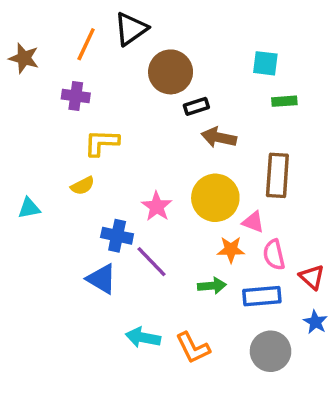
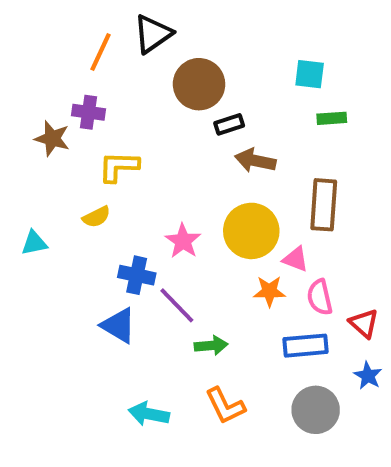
brown star: (24, 58) -> (52, 138), moved
green arrow: (212, 286) -> (211, 346), moved
cyan arrow: (143, 337) -> (149, 414), moved

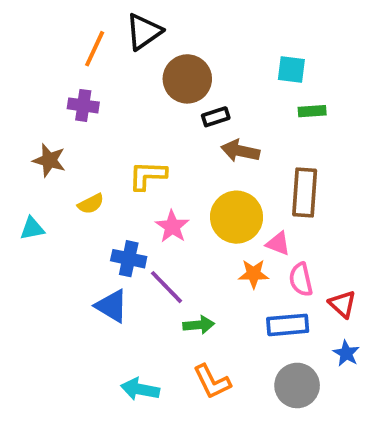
brown star: (52, 138) -> (49, 160), moved
yellow L-shape: (119, 167) -> (148, 175), moved

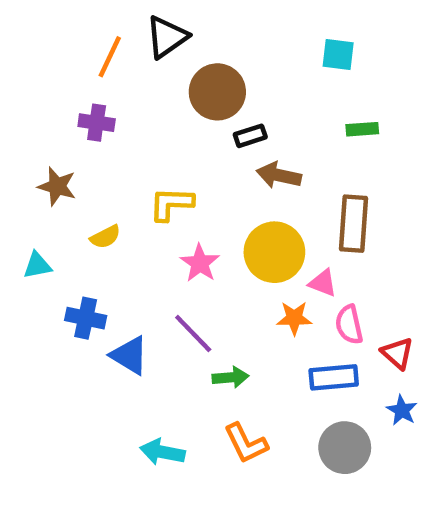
cyan square: (291, 69) -> (338, 55), moved
blue cross: (129, 259) -> (86, 318), moved

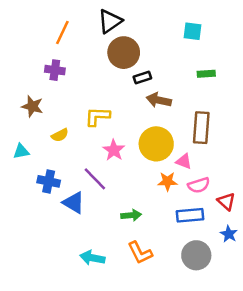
black triangle: (167, 37) -> (110, 21), moved
pink semicircle: (349, 325) -> (199, 185), turned -95
purple line: (193, 333) -> (95, 179), moved

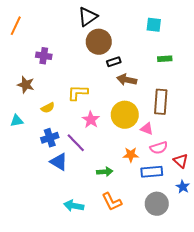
orange line: (62, 33) -> (16, 26), moved
blue cross: (49, 181) -> (50, 138), moved, turned -30
orange star: (167, 181) -> (131, 155), moved

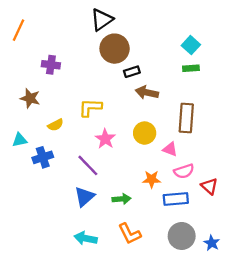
cyan square: (154, 25) -> (191, 45), moved, turned 35
yellow circle: (125, 115) -> (145, 133), size x0.7
blue cross: (50, 138) -> (43, 157), moved
blue triangle: (59, 162) -> (84, 197), moved, turned 48
blue star: (183, 187) -> (212, 243), moved

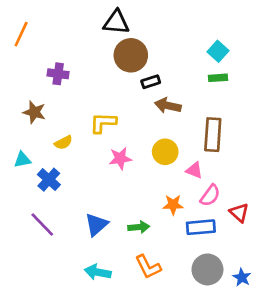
black triangle: (102, 20) -> (116, 22), turned 40
pink star: (105, 139) -> (120, 158), turned 30
blue cross: (43, 157) -> (49, 180), turned -30
purple line: (88, 165) -> (42, 225), moved
pink semicircle: (184, 171) -> (210, 195), turned -36

